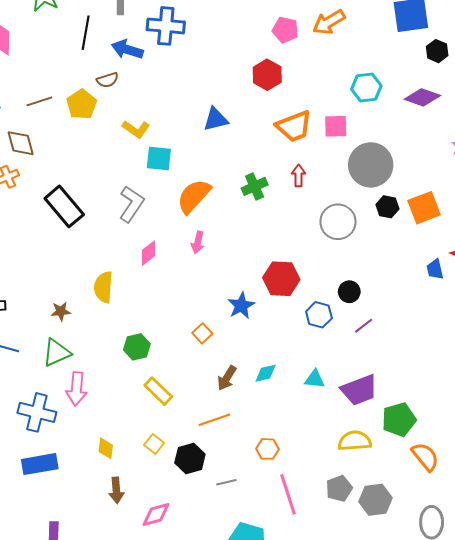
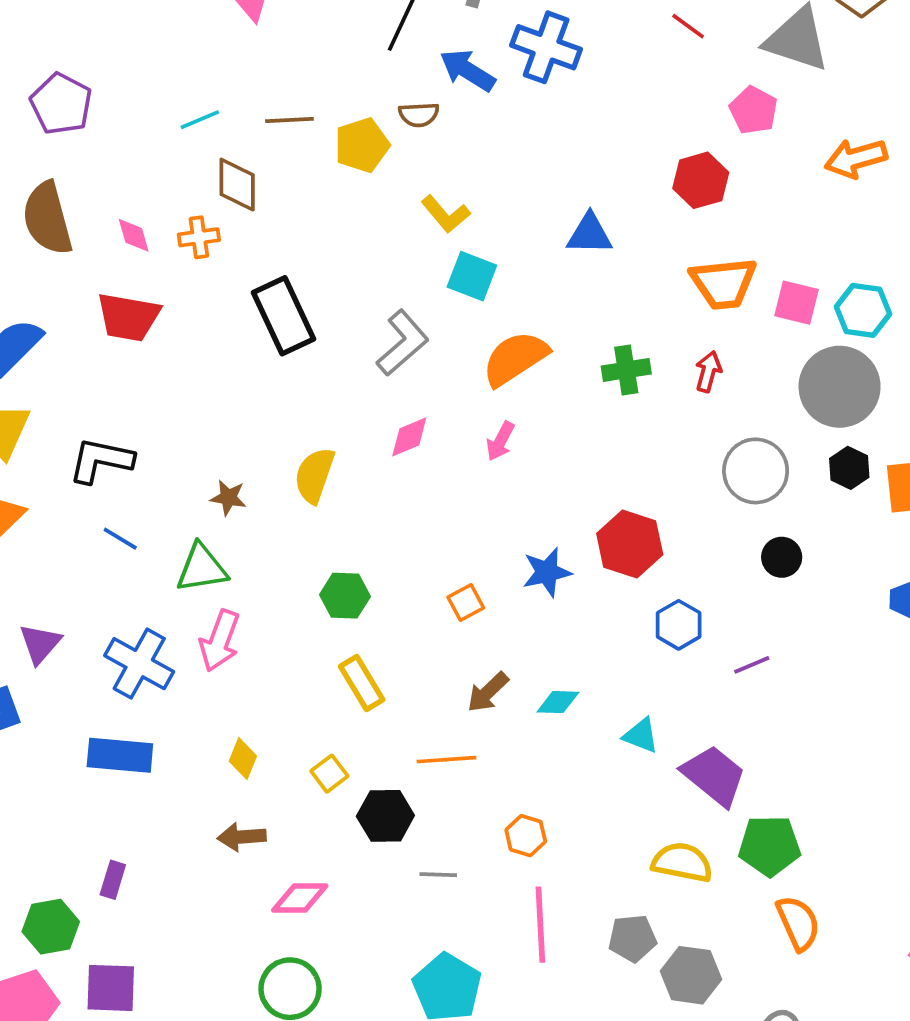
orange arrow: (329, 22) -> (856, 158), moved
cyan hexagon: (366, 87) -> (863, 310), moved
black circle: (349, 292) -> (782, 557), moved
purple trapezoid: (359, 390) -> (714, 775), turned -135
brown arrow: (116, 490) -> (242, 837), turned 75

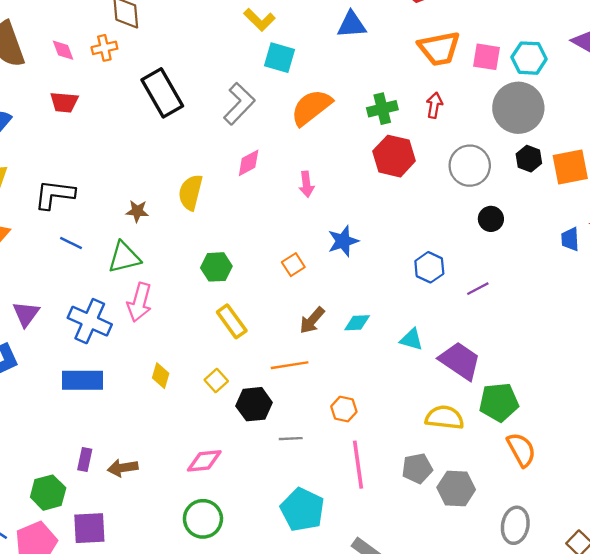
red trapezoid: (128, 317) -> (64, 102), size x0.7
pink arrow: (500, 441) -> (306, 184), moved, turned -30
red hexagon: (630, 544) -> (394, 156), moved
brown arrow: (242, 837) -> (123, 468), moved

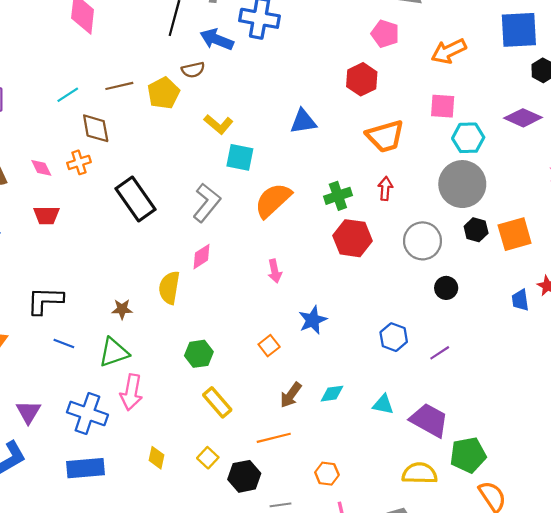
pink square: (486, 57) -> (443, 106), moved
pink diamond: (249, 163) -> (201, 257), moved

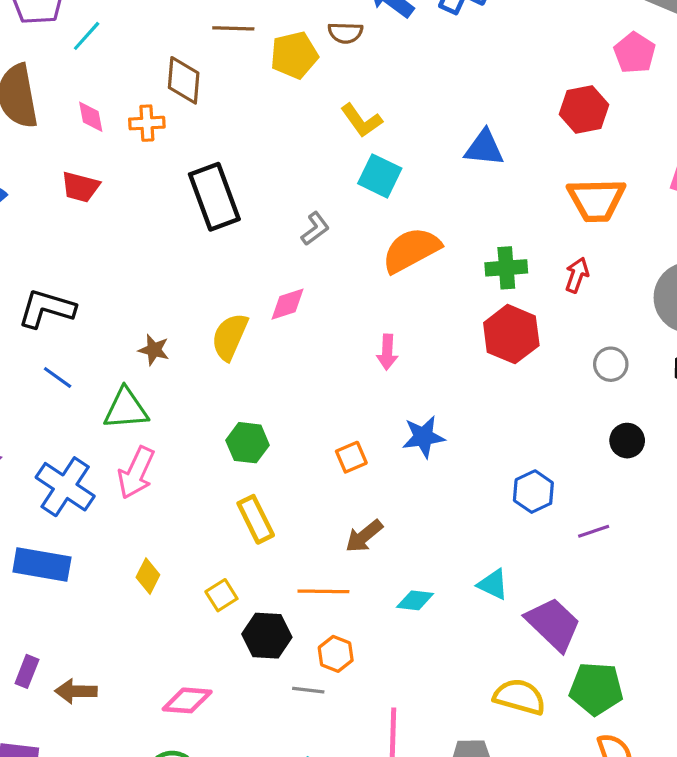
cyan line: (68, 95) -> (87, 36), moved, turned -30
gray L-shape: (207, 203) -> (315, 229), size x0.6
gray circle: (422, 241) -> (611, 364), size x0.6
cyan diamond: (332, 394) -> (415, 600), moved
orange hexagon: (327, 474) -> (336, 654), moved

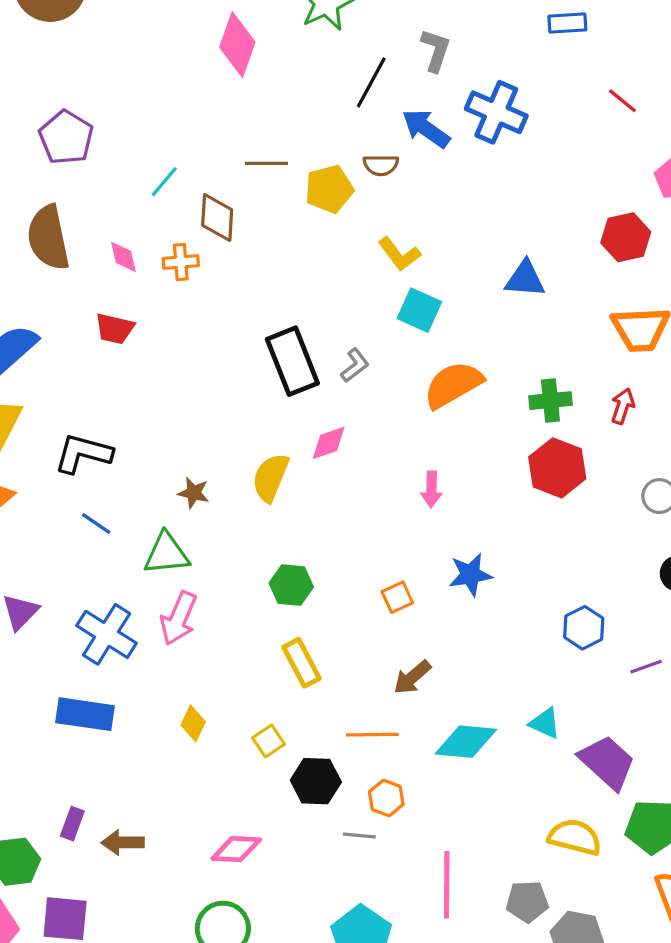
cyan line: (87, 36) -> (164, 182), moved
black rectangle: (214, 197) -> (292, 361), moved
cyan diamond: (415, 600) -> (466, 742), size x1.6

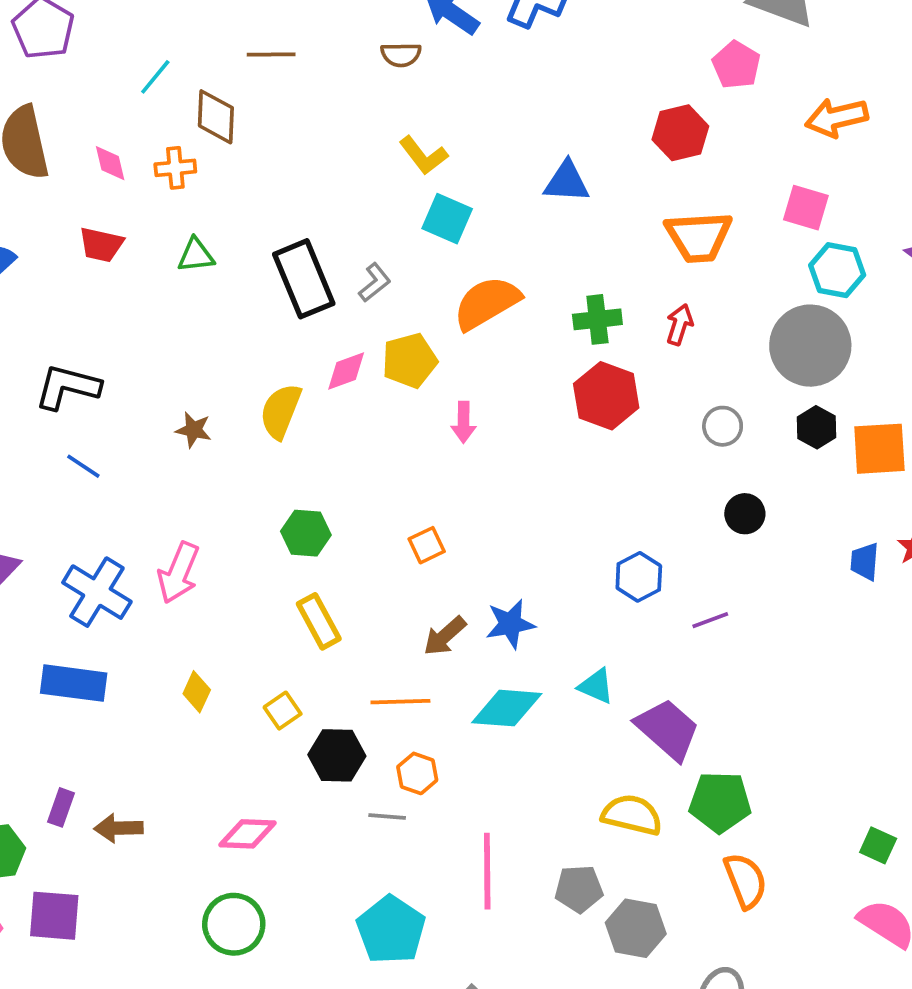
yellow pentagon: (329, 189) -> (410, 360), moved
green triangle: (166, 554) -> (196, 255), moved, size x0.7
blue star: (470, 575) -> (510, 624), moved

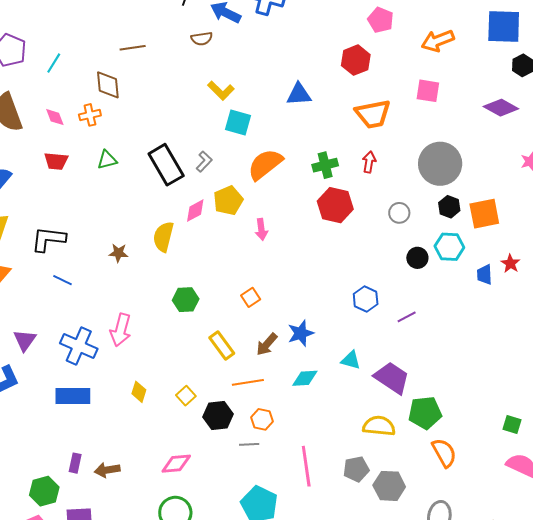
cyan line: (155, 77) -> (54, 63), moved
cyan hexagon: (837, 270) -> (449, 247), moved
yellow rectangle: (319, 621) -> (222, 346), moved
cyan diamond: (507, 708) -> (305, 378), size x0.7

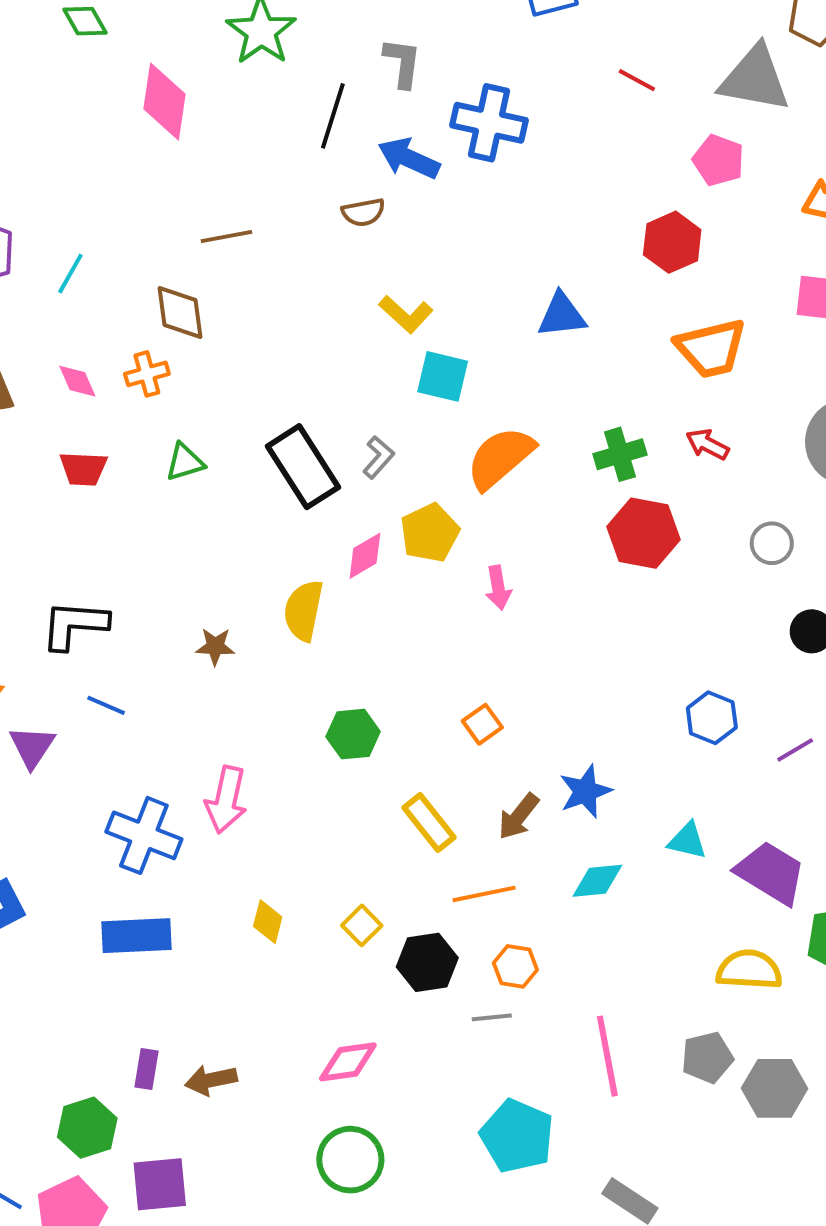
red arrow: (369, 162) -> (707, 444), turned -70
purple triangle: (25, 340) -> (32, 747), moved

